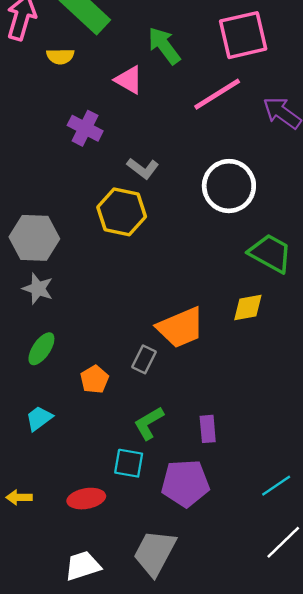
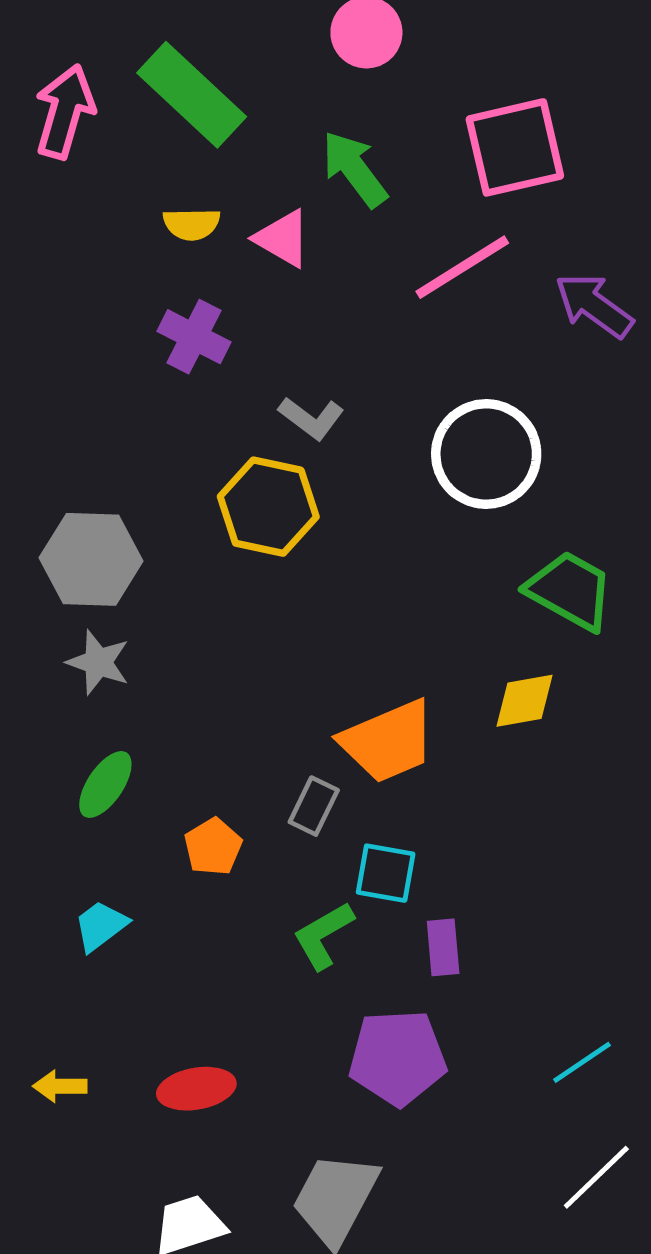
yellow semicircle: (60, 56) -> (192, 224), moved
cyan square: (129, 463) -> (386, 873), moved

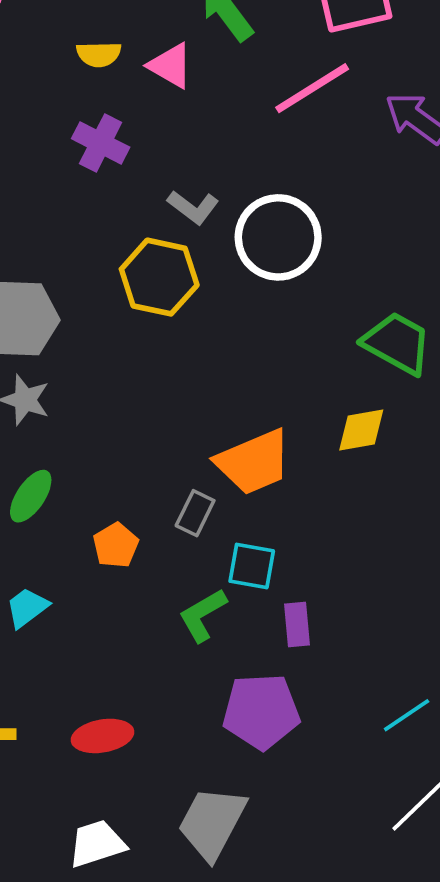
white circle: (486, 454) -> (278, 237), moved

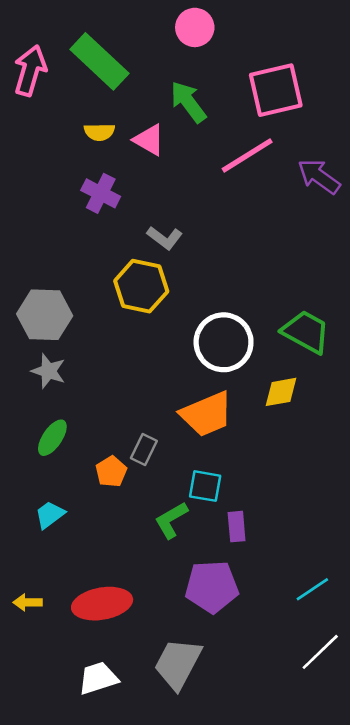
white circle: (278, 237) -> (224, 342), moved
gray rectangle: (195, 513) -> (144, 449), moved
red ellipse: (102, 736) -> (102, 604), size x1.4

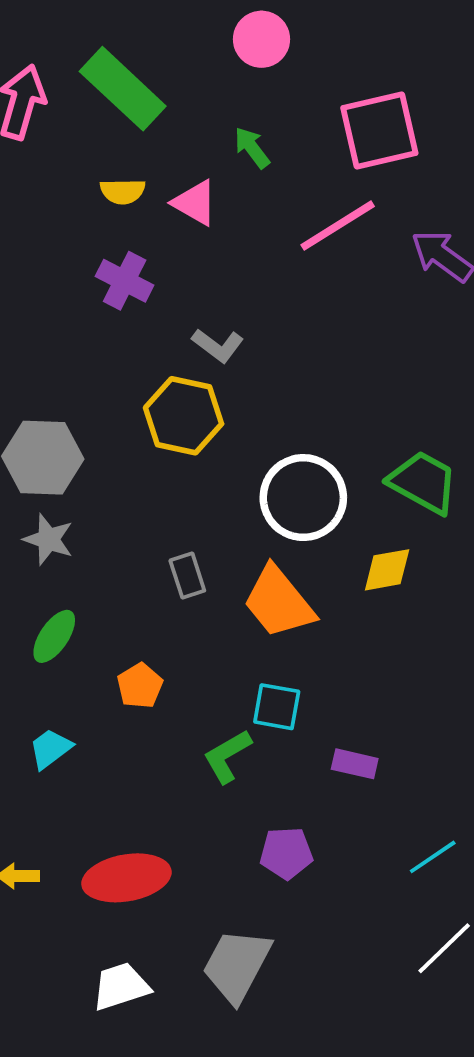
green arrow: (188, 102) -> (252, 148), size x0.7
orange trapezoid: (207, 414) -> (279, 602), turned 74
gray rectangle: (144, 449) -> (187, 576), moved, turned -44
purple rectangle: (237, 527) -> (355, 764), moved, turned -72
purple pentagon: (212, 587) -> (286, 853), size x0.7

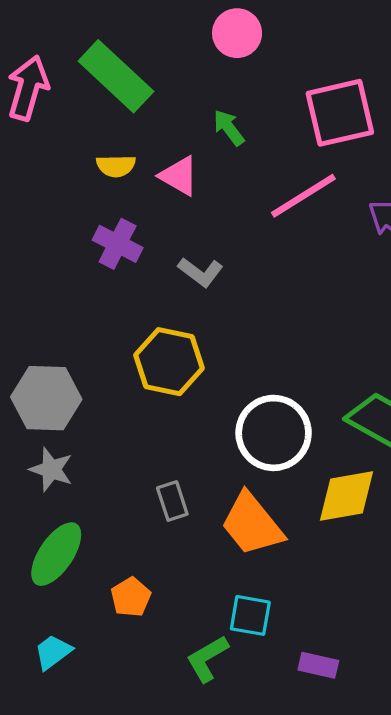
gray L-shape: (218, 345) -> (201, 272), moved
yellow diamond: (387, 570) -> (347, 496), size x1.4
green ellipse: (54, 636) -> (56, 554), size x1.4

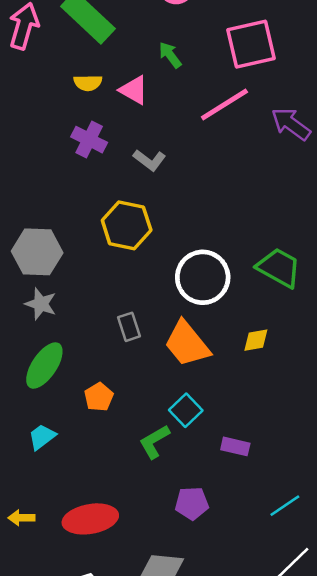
yellow diamond: (347, 496) -> (256, 340), moved, size x0.6
cyan square: (250, 615) -> (186, 410), turned 36

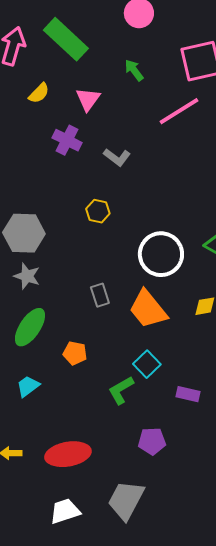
yellow semicircle: (88, 83) -> (39, 93), moved, turned -45
pink triangle: (134, 90) -> (88, 99), moved, turned 36
yellow hexagon: (127, 225) -> (98, 211), size x0.6
orange pentagon: (99, 397) -> (75, 353), turned -30

